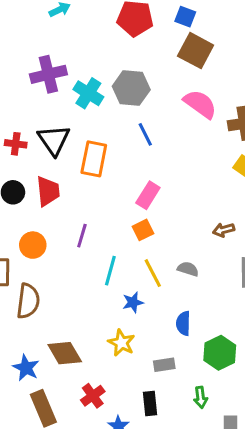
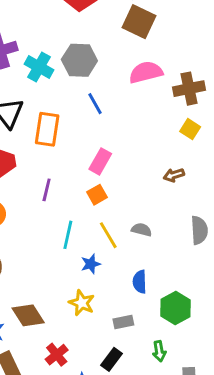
pink semicircle: (200, 104) -> (146, 72), turned -48
brown arrow: (224, 230) -> (174, 175), moved
purple line: (82, 236) -> (47, 190), moved
black rectangle: (150, 404) -> (112, 359), turned 45

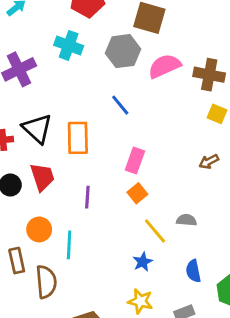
gray hexagon: (79, 60) -> (123, 51), moved
cyan cross: (39, 67) -> (69, 45), moved
brown cross: (189, 89) -> (209, 75), turned 32
cyan line: (68, 235) -> (69, 245), moved

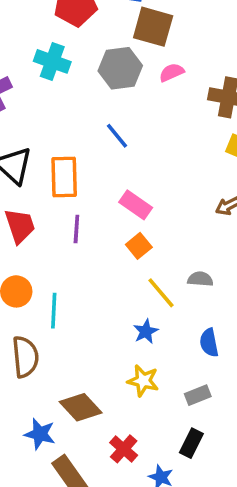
pink semicircle: (164, 66) -> (172, 72), moved, size x0.6
pink rectangle: (135, 160) -> (136, 205), turned -75
purple line: (87, 197) -> (76, 229), moved

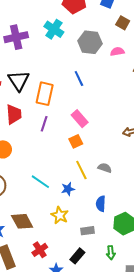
brown square: (153, 27) -> (123, 23), moved, size x0.6
cyan line: (54, 311) -> (40, 182), moved, turned -72

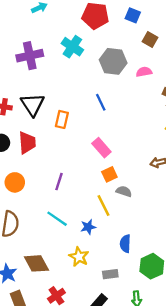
orange rectangle: (45, 94) -> (62, 119), size x0.7
purple line: (44, 124) -> (59, 182), moved
orange square: (76, 141) -> (109, 174), moved
gray semicircle: (105, 168) -> (124, 191), moved

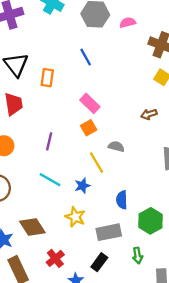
orange square: (109, 174) -> (89, 128), moved
gray rectangle: (110, 274) -> (109, 232), size x1.5

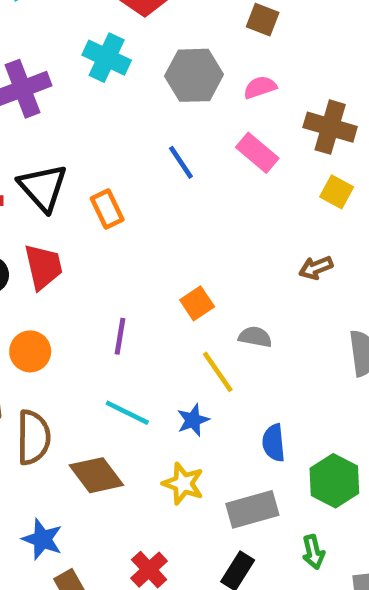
orange rectangle: (47, 78) -> (107, 209), turned -30
pink rectangle: (90, 103) -> (257, 153), moved
brown diamond: (32, 227) -> (96, 475), moved

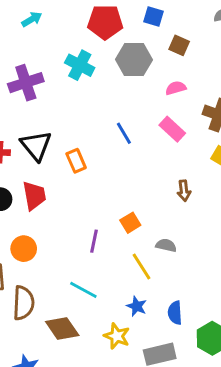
gray hexagon: (194, 75) -> (134, 60), moved
brown arrow: (316, 268) -> (184, 191), moved, turned -78
purple line: (120, 336) -> (94, 241), moved
blue star: (193, 420) -> (137, 306), moved, turned -30

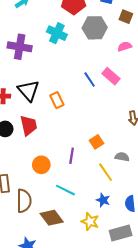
purple cross: (26, 83) -> (20, 47), turned 30
pink rectangle: (172, 129) -> (111, 76), moved
orange circle: (24, 249) -> (41, 165), moved

